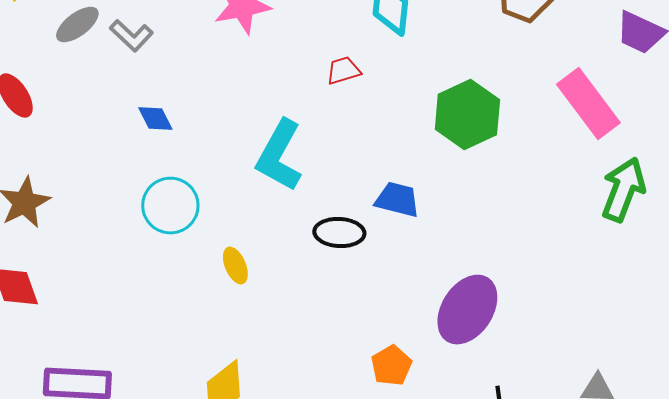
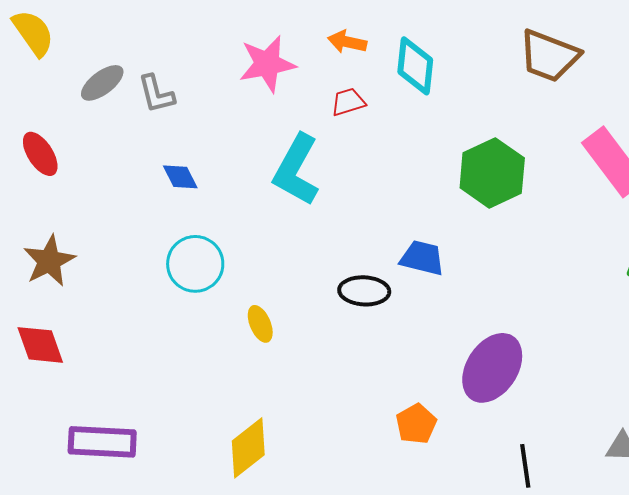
gray L-shape: (131, 36) -> (156, 94), turned 33
red trapezoid: (343, 71) -> (348, 102), moved
cyan L-shape: (279, 156) -> (296, 170), moved

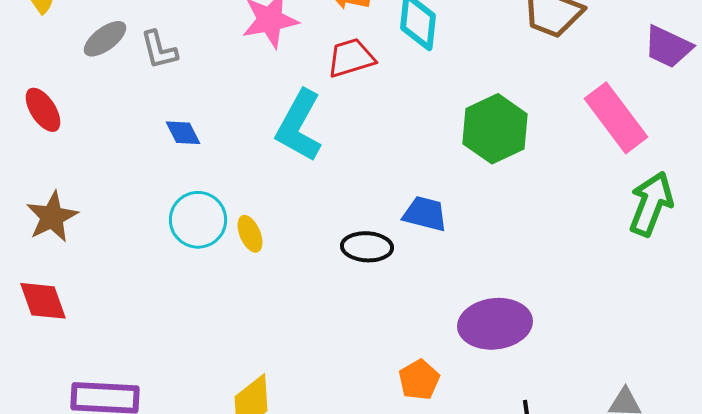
red trapezoid: (348, 102) -> (351, 58), size x1.4
yellow ellipse: (260, 324) -> (250, 234), moved
purple ellipse: (492, 368) -> (495, 324), turned 50

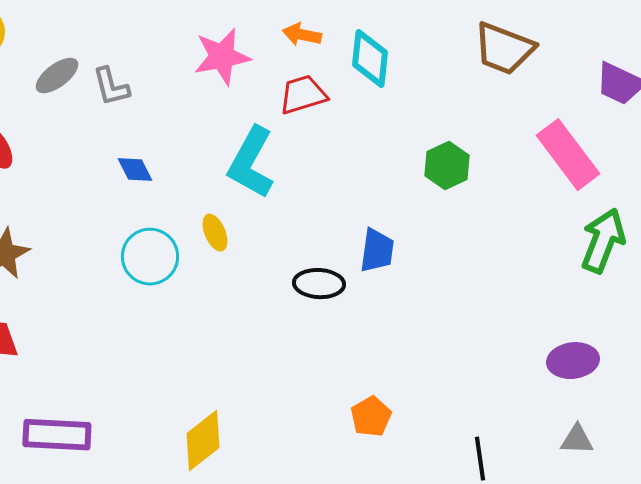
green hexagon: (495, 129) -> (447, 166), size x0.7
blue trapezoid: (425, 214) -> (377, 251), turned 84
yellow ellipse: (250, 234) -> (215, 233), moved
purple ellipse: (495, 324) -> (573, 361), moved, size x0.7

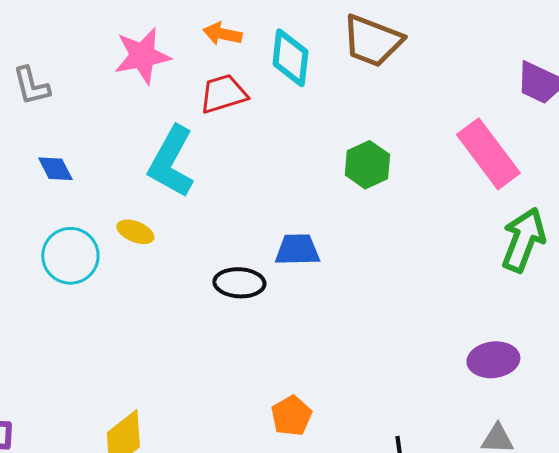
brown trapezoid: (504, 49) -> (372, 41), moved
yellow ellipse: (215, 233) -> (135, 232), turned -45
blue trapezoid: (377, 251) -> (297, 250), turned -99

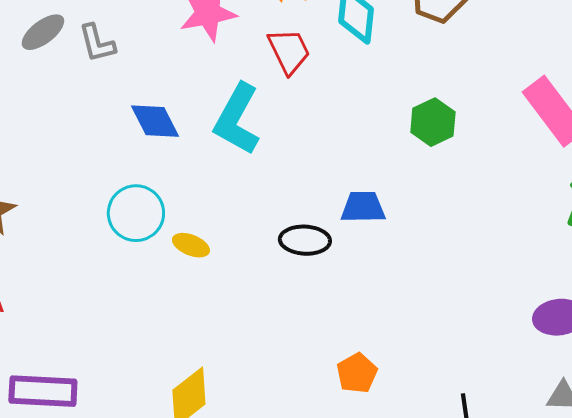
red trapezoid: (223, 94) -> (289, 51), turned 81
blue diamond: (55, 169) -> (155, 121), moved, size x1.4
yellow ellipse: (135, 232) -> (191, 245), moved

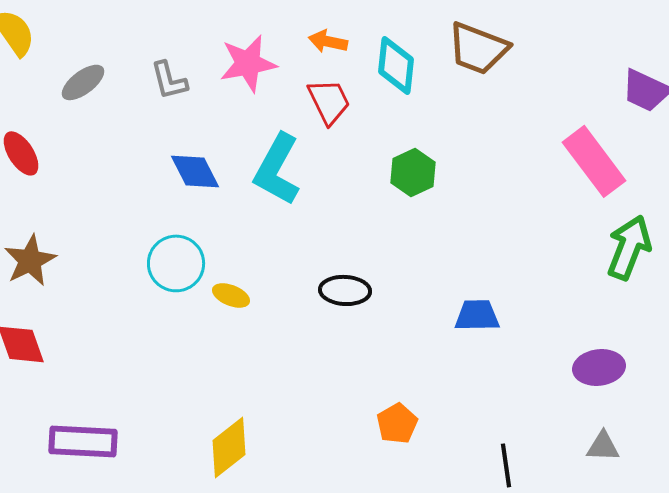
gray L-shape: (97, 43) -> (169, 80), moved
green hexagon: (433, 122) -> (413, 172), moved
blue trapezoid: (363, 207) -> (477, 315), moved

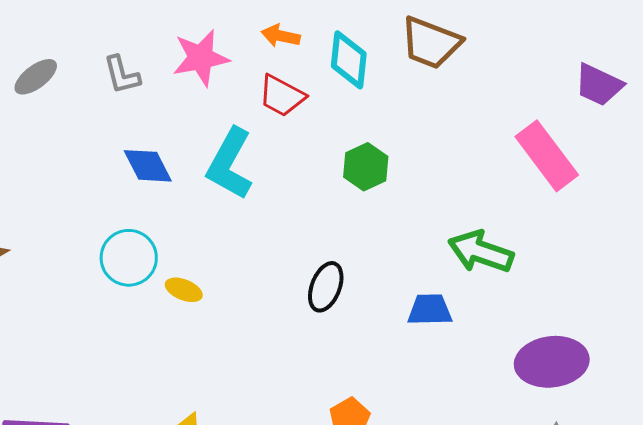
red trapezoid: (329, 101) -> (282, 96), turned 144
green arrow: (629, 247) -> (481, 252), moved, turned -92
black ellipse: (345, 290) -> (326, 287), moved, turned -72
purple ellipse: (599, 367) -> (552, 362), size x1.4

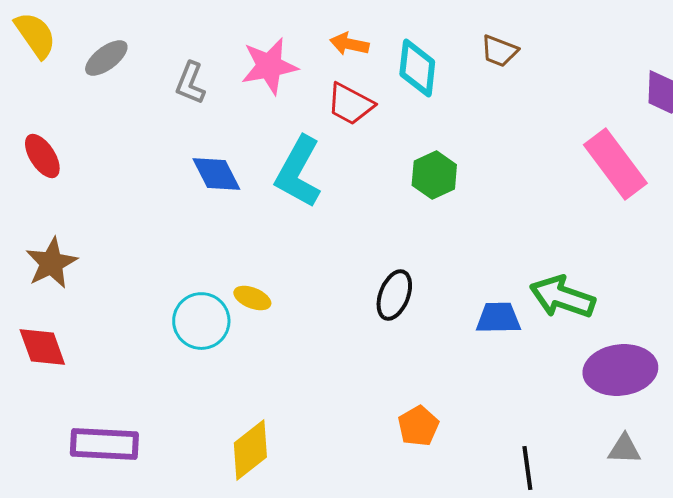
brown trapezoid: (431, 43) -> (499, 51), size x0.6
gray L-shape: (122, 75) -> (190, 83), turned 36
gray ellipse: (36, 77) -> (106, 58), moved
green arrow: (481, 252) -> (562, 297), moved
cyan circle: (129, 258) -> (201, 321), moved

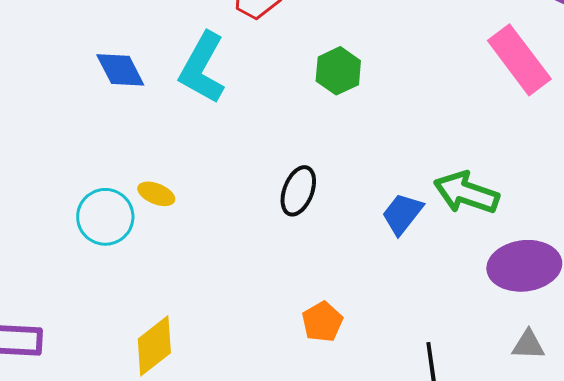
blue trapezoid: (498, 318) -> (402, 214), turned -51

